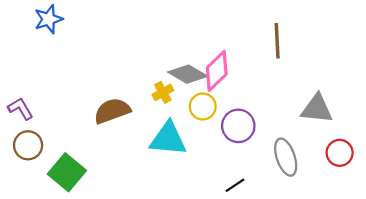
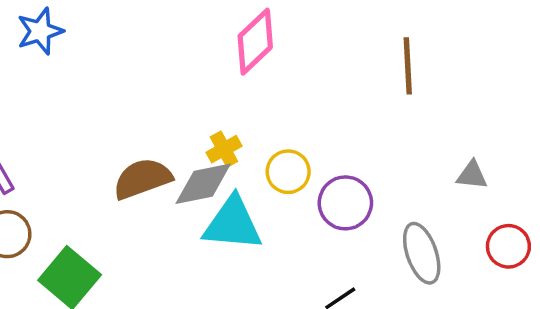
pink diamond: (217, 71) -> (255, 42), moved
gray diamond: (188, 74) -> (203, 184), moved, turned -42
gray triangle: (317, 109) -> (472, 175), size x0.6

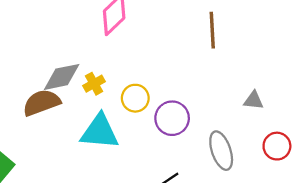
gray diamond: (203, 184) -> (62, 77), moved

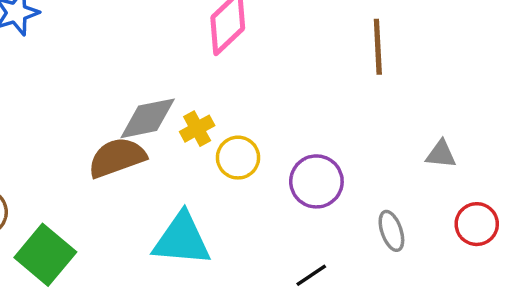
yellow circle: (135, 98) -> (238, 158), moved
cyan triangle: (100, 132) -> (182, 239), moved
gray ellipse: (221, 151) -> (391, 231), size x0.7

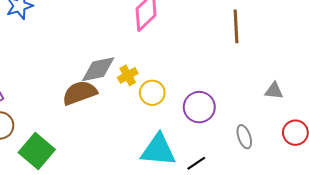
cyan triangle: (182, 239) -> (158, 150), moved

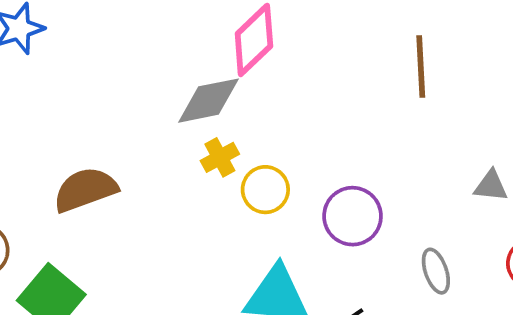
gray diamond: (98, 69) -> (209, 101), moved
brown semicircle: (80, 93) -> (85, 190), moved

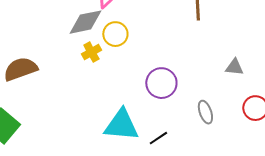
yellow circle: (265, 190) -> (115, 34), moved

